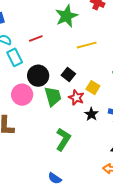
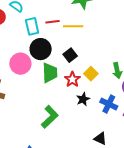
red line: (36, 39) -> (52, 22), moved
yellow line: (87, 45) -> (73, 26), moved
cyan rectangle: (15, 57) -> (32, 26), moved

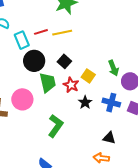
pink circle: (20, 64) -> (22, 99), moved

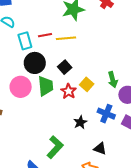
pink circle: (22, 99) -> (21, 87), moved
black star: (85, 102) -> (80, 122), moved
green L-shape: (56, 126) -> (55, 147), moved

